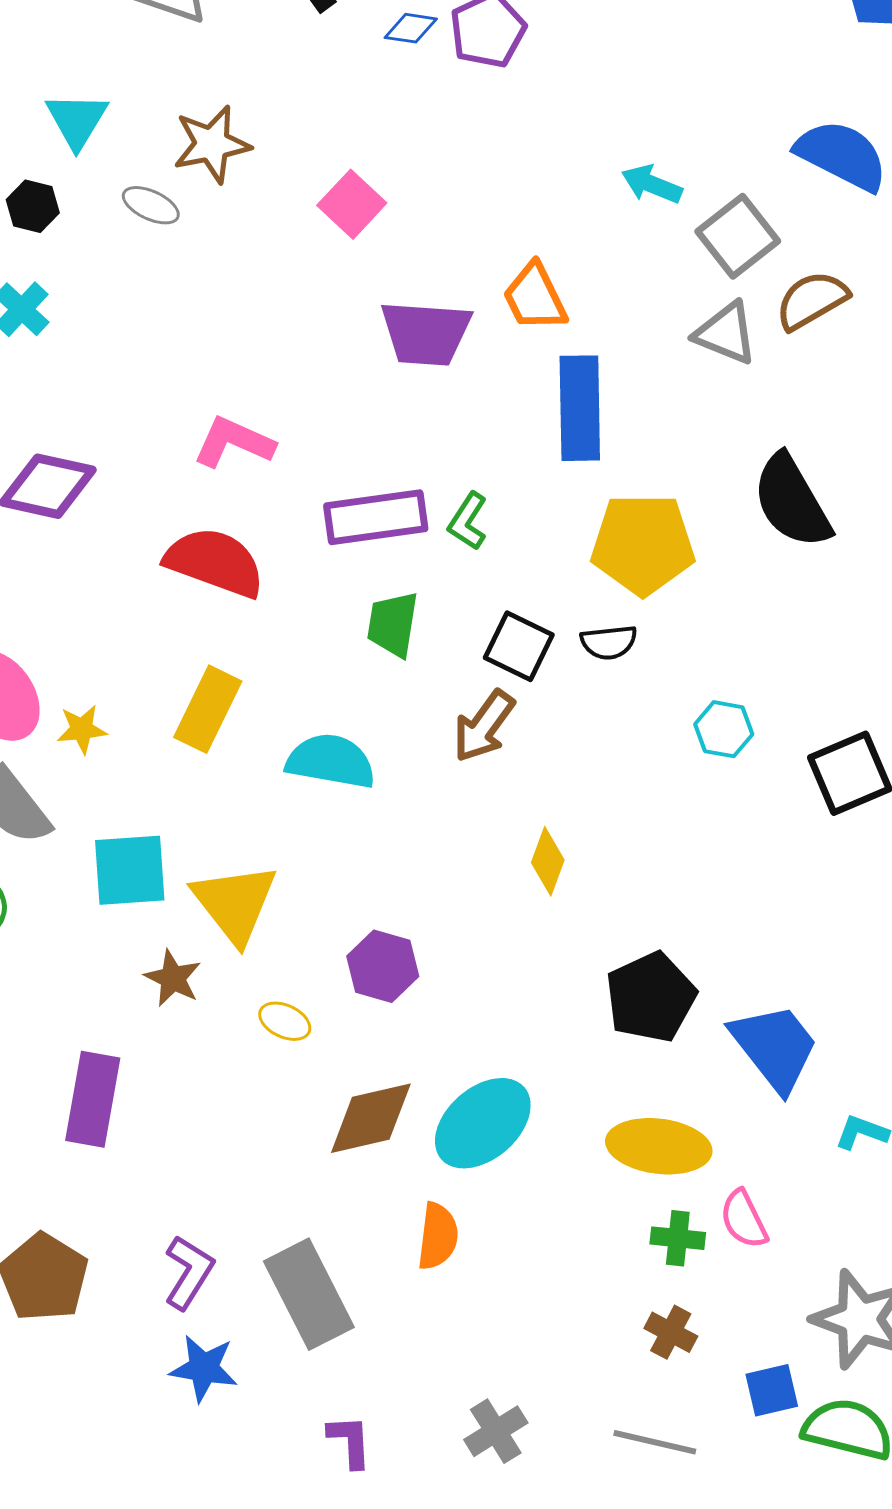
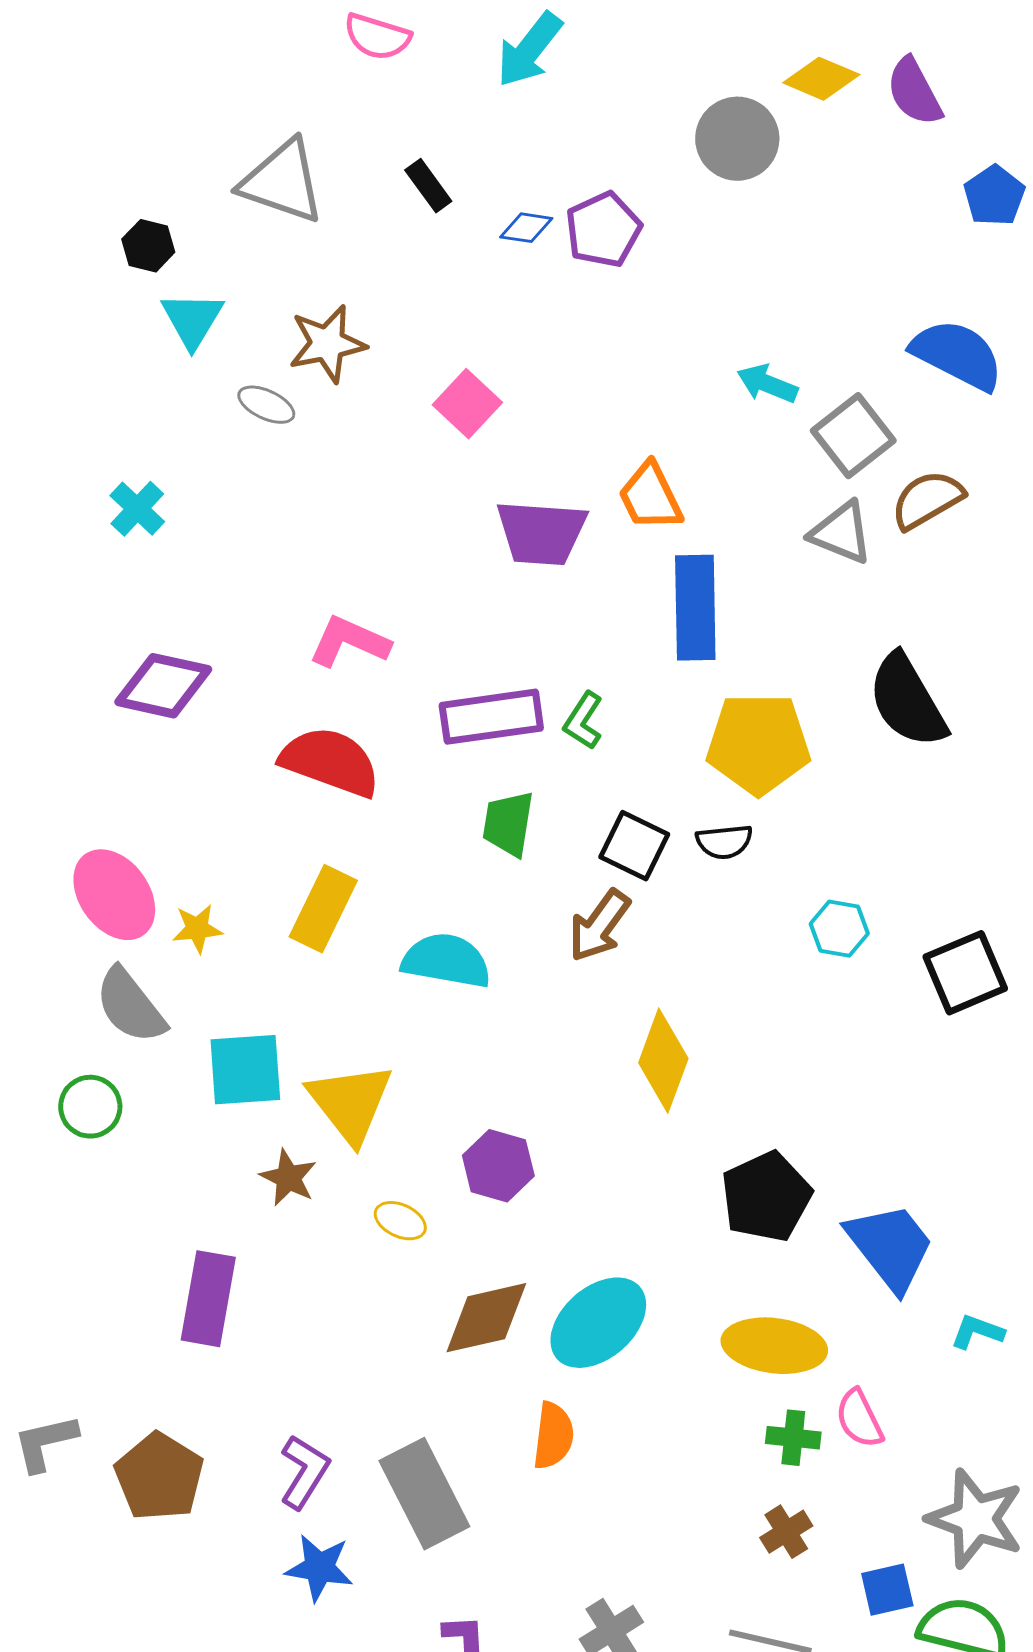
black hexagon: (33, 206) -> (148, 246), moved
yellow diamond: (548, 861) -> (663, 1061), size x1.5
brown cross: (671, 1332) -> (786, 1532), turned 30

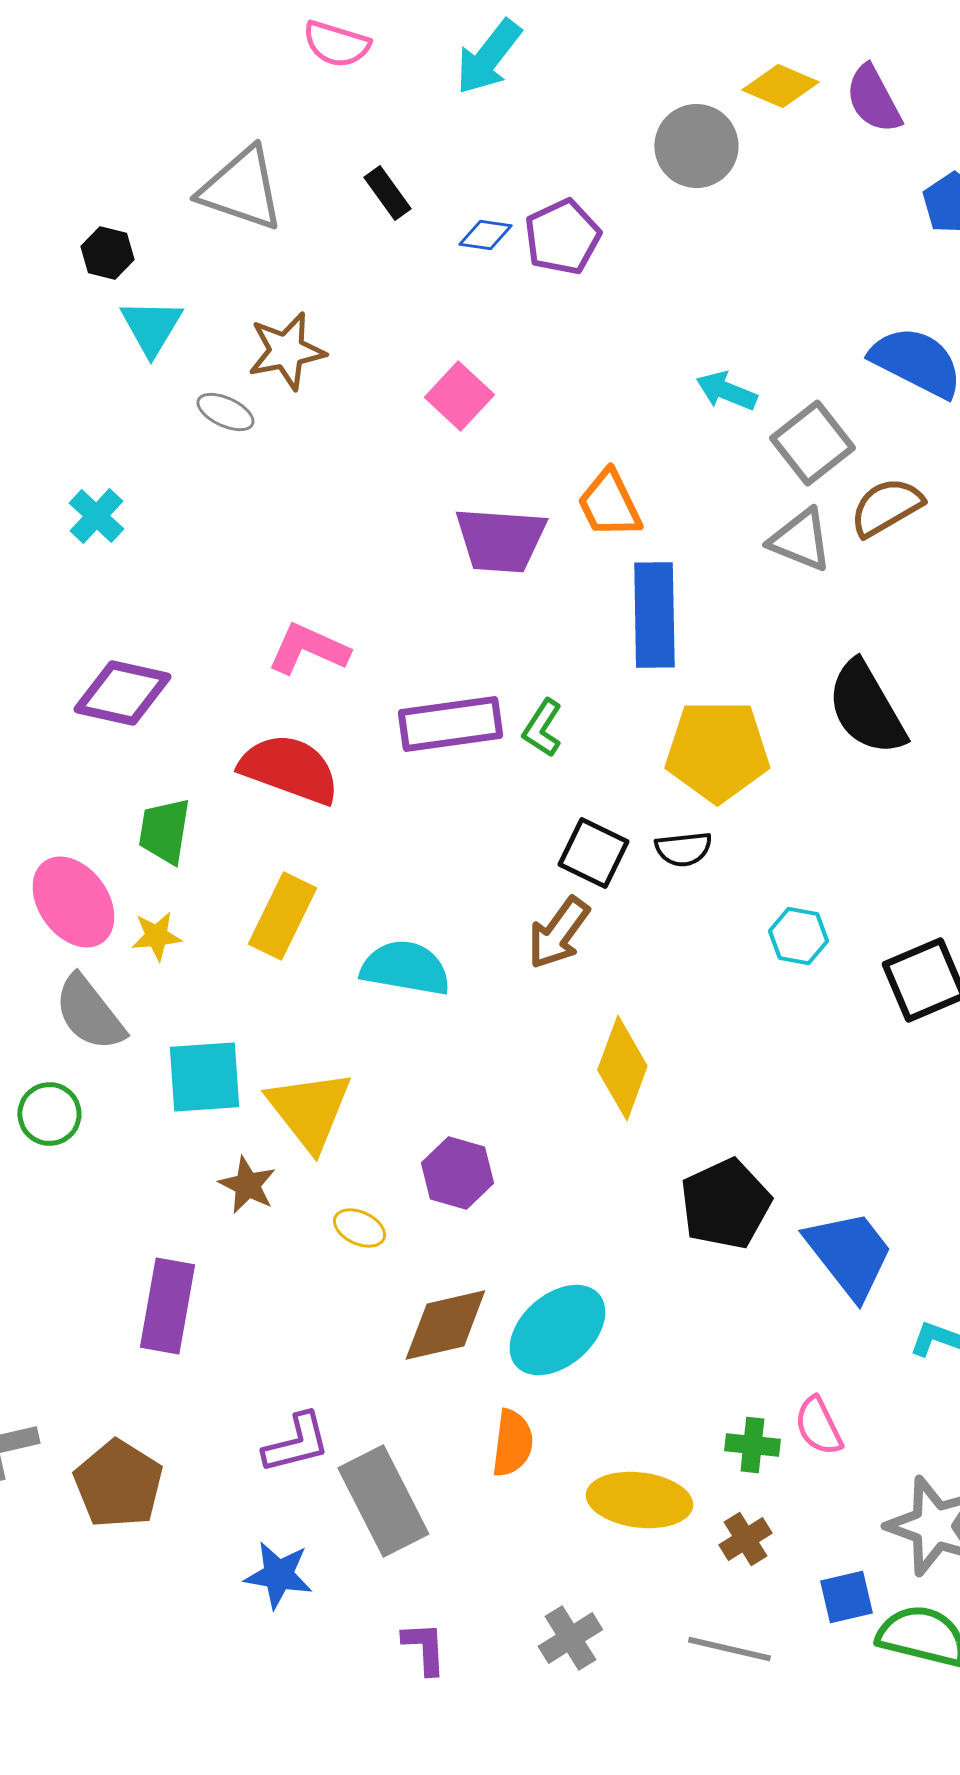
pink square: (467, 404) -> (459, 396), moved
green trapezoid: (508, 824) -> (164, 831), moved
yellow ellipse: (774, 1346) -> (639, 1500), moved
purple L-shape: (304, 1472) -> (296, 1443), moved, turned 44

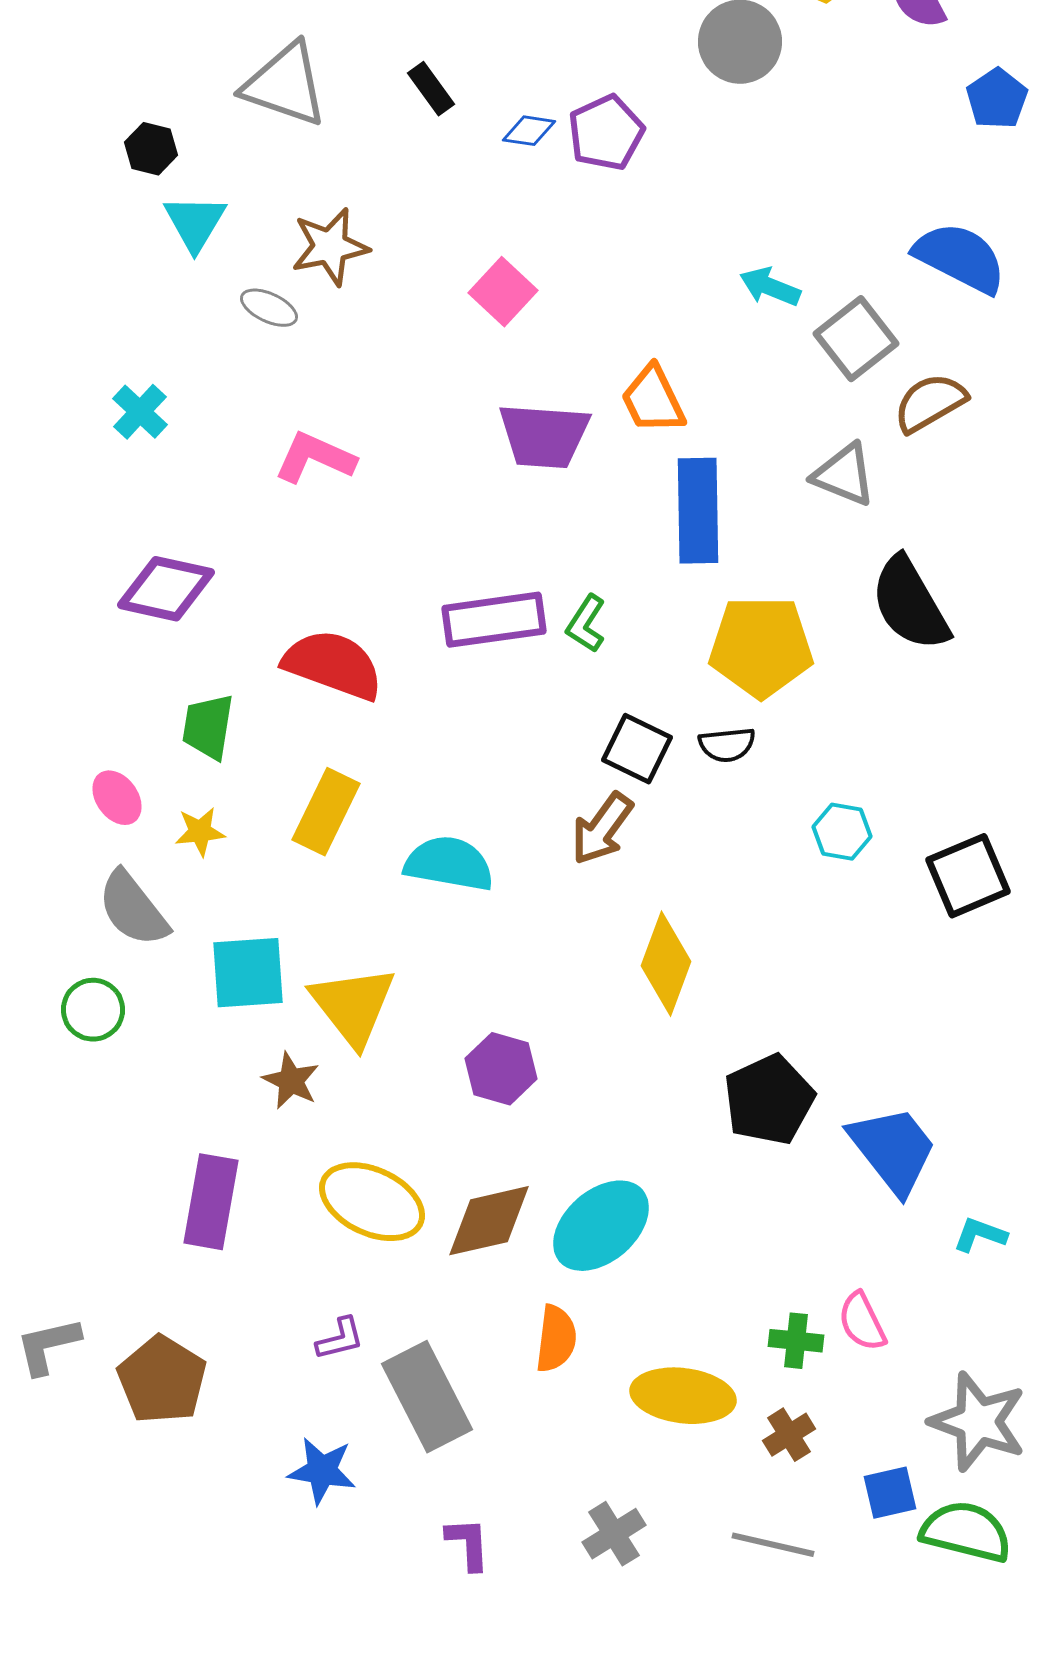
gray triangle: (800, 540) -> (844, 475), moved
pink L-shape: (308, 649) -> (315, 458), moved
pink ellipse: (73, 902) -> (117, 798), size x0.6
yellow ellipse: (359, 1228) -> (372, 1202), moved, size x2.0
purple L-shape: (296, 1443) -> (340, 1339), size x0.7

